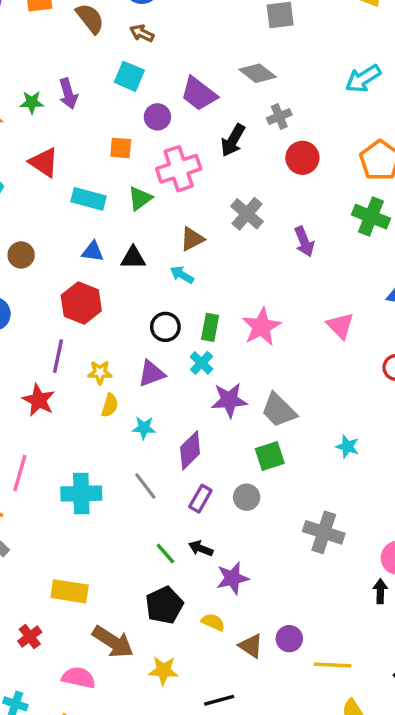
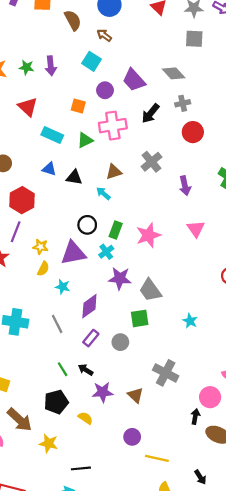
red hexagon: (81, 303) -> (22, 200), moved
pink triangle: (340, 326) -> (196, 229), moved
purple triangle: (151, 374) -> (73, 253), size x1.4
brown triangle: (251, 646) -> (135, 395), moved

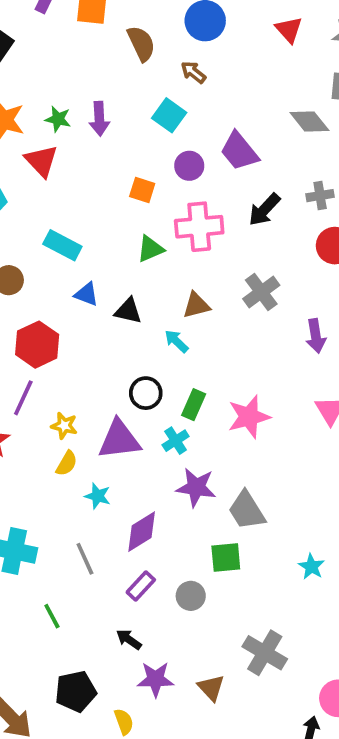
gray diamond: (174, 73) -> (309, 121), moved
red triangle: (28, 107) -> (41, 161), moved
cyan rectangle: (52, 135) -> (62, 245), moved
green line: (63, 369) -> (52, 616), moved
yellow semicircle: (85, 418) -> (124, 722), turned 32

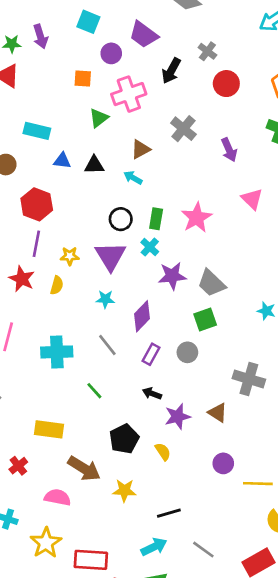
gray cross: (320, 196) -> (207, 51), turned -30
purple triangle: (119, 440) -> (110, 256), turned -40
yellow semicircle: (67, 463) -> (57, 285), moved

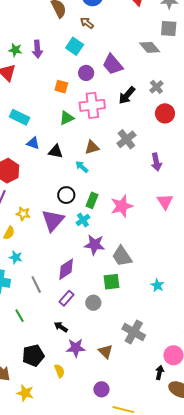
cyan star: (105, 299) -> (16, 257), moved

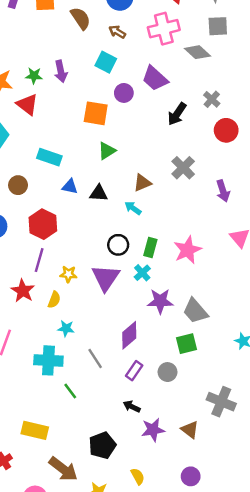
orange square: (61, 87) -> (96, 113), size x1.5
pink cross: (92, 105) -> (164, 29), moved
green line: (19, 316) -> (70, 391), moved
yellow semicircle: (59, 371) -> (138, 476), moved

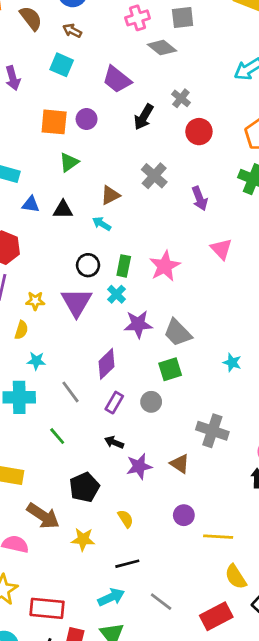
pink cross: (164, 29) -> (138, 18), moved, size x0.7
purple circle: (124, 93) -> (87, 119), moved
green line: (70, 391) -> (57, 436), moved

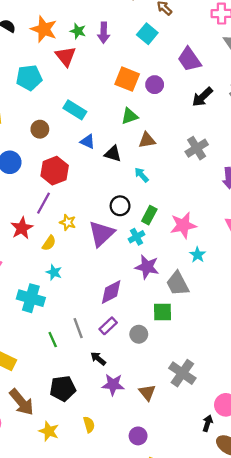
brown triangle: (110, 195) -> (147, 140), moved
cyan star: (232, 362) -> (198, 255), moved
gray line: (70, 392) -> (78, 328), moved

